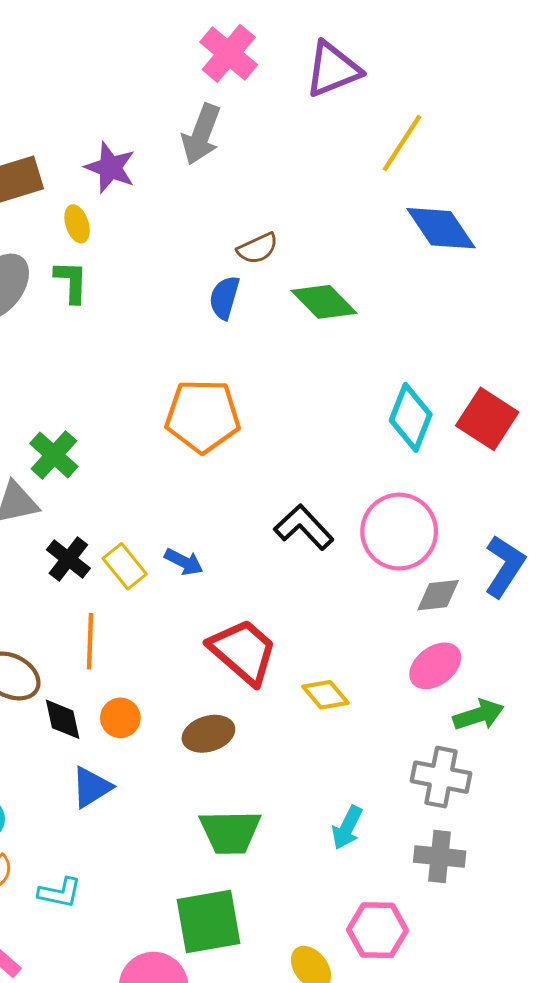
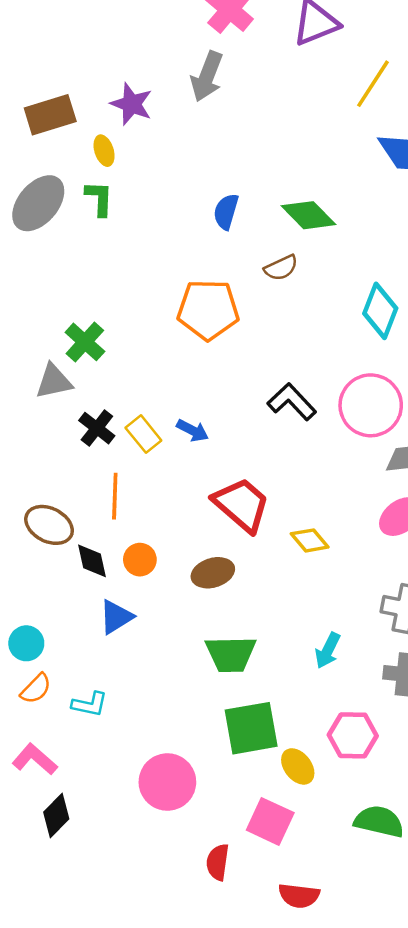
brown semicircle: (258, 248) -> (281, 268), moved
green square: (208, 922) -> (251, 728), moved

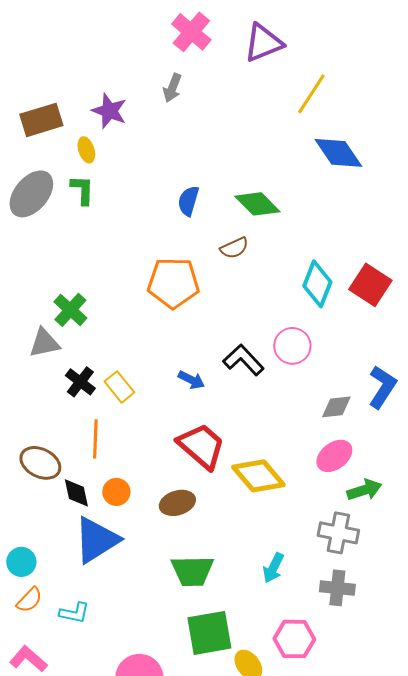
gray arrow: (207, 76) -> (172, 88), size x0.7
pink circle: (371, 405) -> (292, 346), moved, size x0.7
blue arrow: (193, 430) -> (191, 380), moved
yellow diamond: (310, 540) -> (258, 476), size x1.6
blue triangle: (116, 617) -> (96, 540), size x1.6

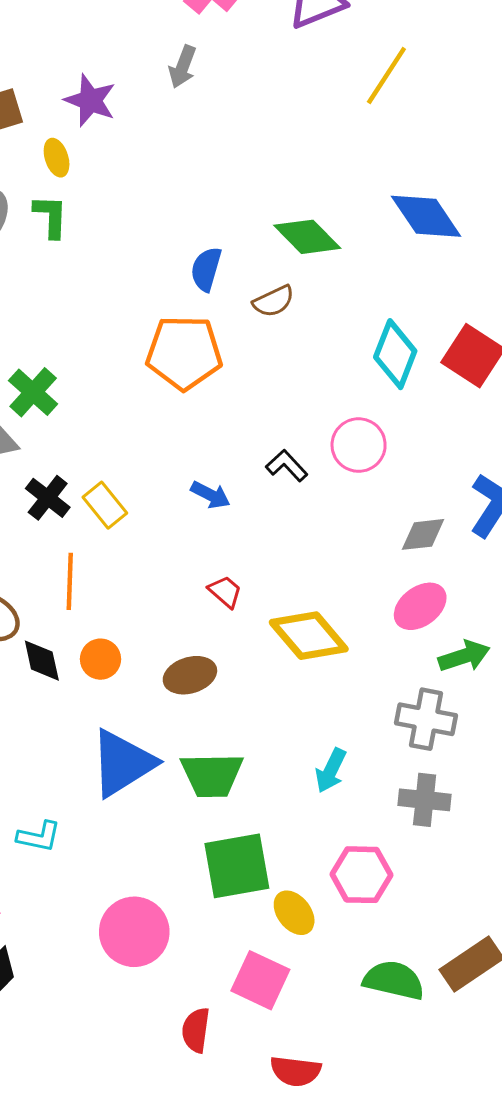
blue diamond: (338, 153) -> (426, 216), moved
blue semicircle: (188, 201) -> (206, 269), moved
black L-shape: (243, 360) -> (287, 466), size x0.7
red trapezoid: (201, 446) -> (225, 592), size x0.5
blue triangle: (96, 540) -> (122, 763), moved

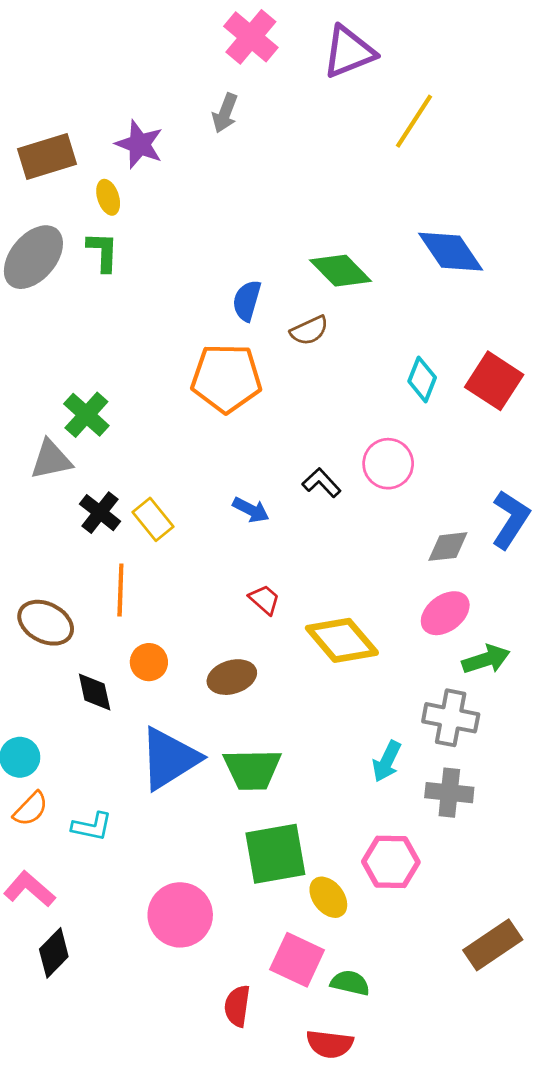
cyan diamond: (395, 354) -> (422, 379), size x0.7
black diamond: (42, 661) -> (95, 692), moved
cyan arrow: (331, 771) -> (387, 761), moved
green semicircle: (394, 980) -> (350, 983), moved, size x0.7

